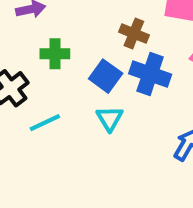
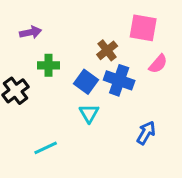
brown cross: (134, 34) -> (107, 50), turned 30
cyan line: (45, 123) -> (46, 148), moved

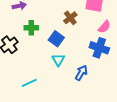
blue cross: (119, 80) -> (99, 48), moved
blue arrow: (146, 133) -> (81, 73), moved

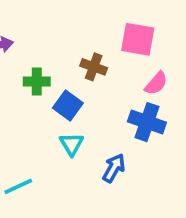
brown cross: (70, 18) -> (94, 67), turned -32
green cross: (31, 28) -> (37, 82), moved

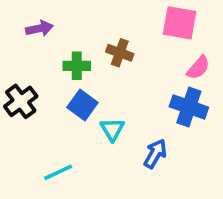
brown cross: (94, 67) -> (120, 53), moved
blue square: (68, 105) -> (82, 105), moved

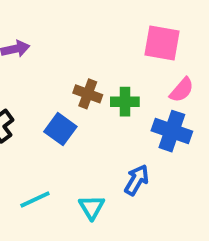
brown cross: (120, 53) -> (88, 94), moved
green cross: (77, 66) -> (125, 102), moved
cyan triangle: (112, 129) -> (92, 207), moved

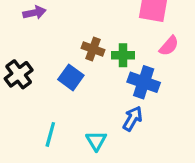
blue cross: (172, 131) -> (144, 82), moved
cyan line: (35, 199) -> (50, 134), turned -50

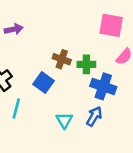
cyan line: (50, 134) -> (16, 109), moved
cyan triangle: (96, 141) -> (64, 120), moved

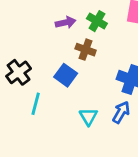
purple arrow: (14, 29) -> (66, 22), moved
green cross: (86, 64) -> (97, 21), moved, turned 30

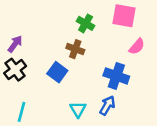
purple arrow: (66, 22) -> (15, 44), moved, turned -42
cyan line: (36, 104) -> (21, 112), moved

